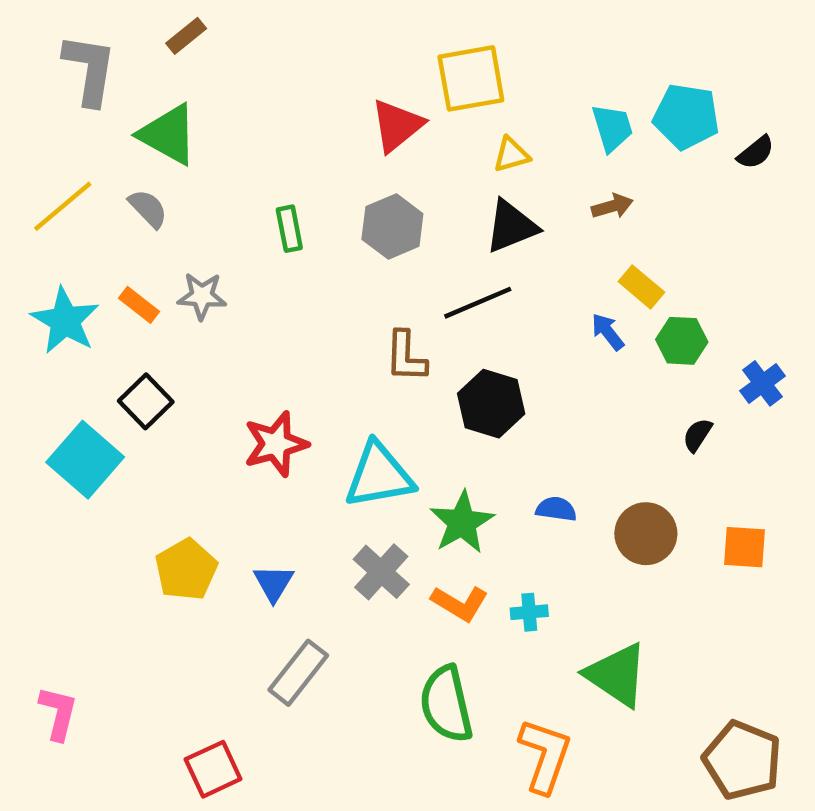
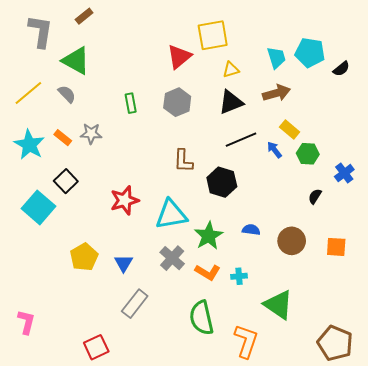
brown arrow: (612, 206) -> (276, 93), size x1.5
black line: (478, 303) -> (241, 140), moved

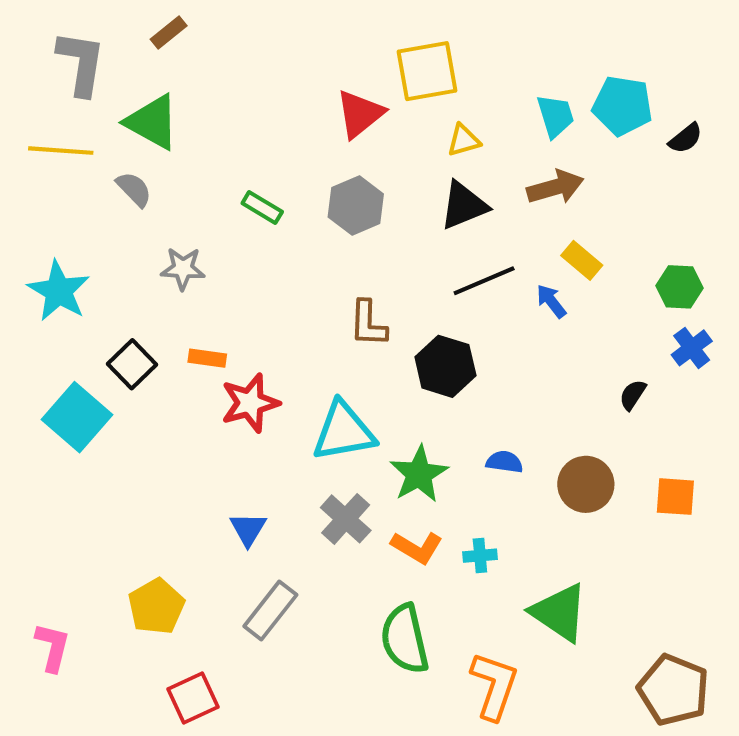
yellow line: (28, 93) -> (61, 151), moved, turned 44
green rectangle: (131, 103) -> (262, 208), turned -48
orange rectangle: (63, 138) -> (207, 358), moved, turned -30
green hexagon: (308, 154) -> (679, 287), moved
yellow pentagon: (84, 257) -> (156, 606), moved

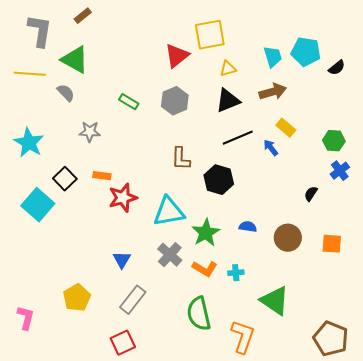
red square: (193, 698) -> (123, 343), moved

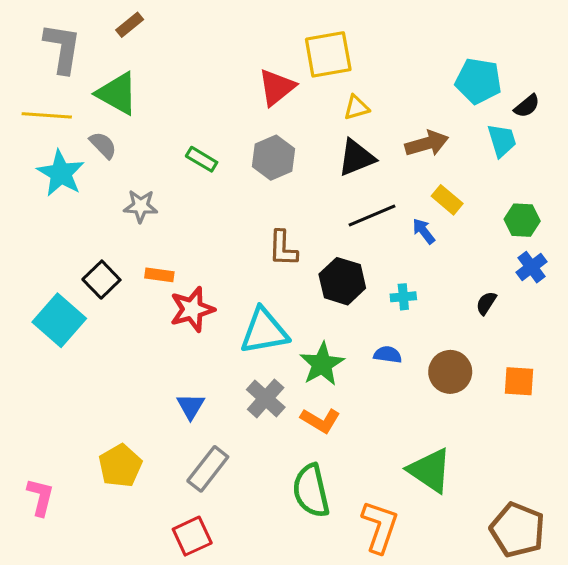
cyan trapezoid: (273, 57) -> (502, 140), moved
cyan star: (29, 143) -> (61, 173), moved
cyan cross: (236, 273) -> (403, 297), moved

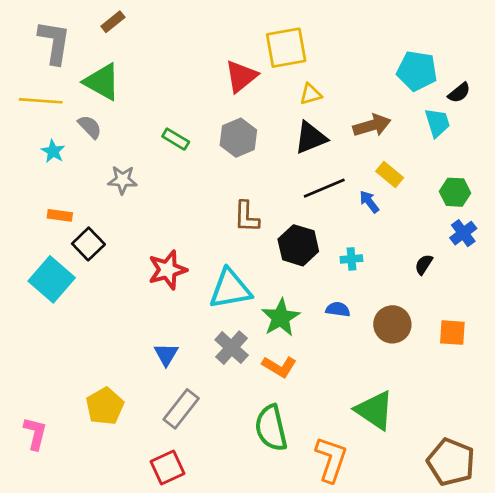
cyan star: (61, 173) -> (53, 151), size x0.6
orange rectangle: (159, 275) -> (60, 215), moved

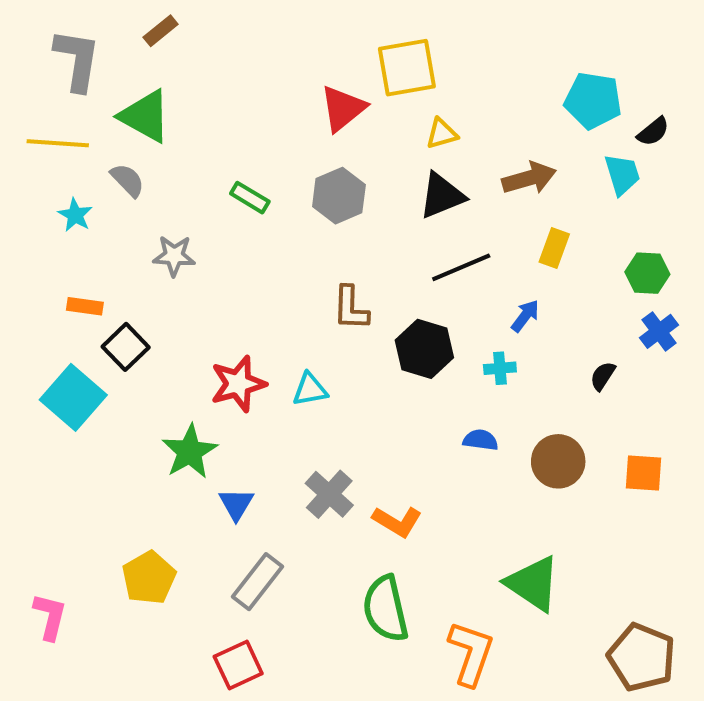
yellow rectangle: (390, 174) -> (554, 248), turned 70
blue arrow: (369, 202) -> (525, 316), moved, turned 75
cyan triangle: (230, 289) -> (310, 390), moved, size x0.6
green star: (281, 318) -> (190, 452), moved

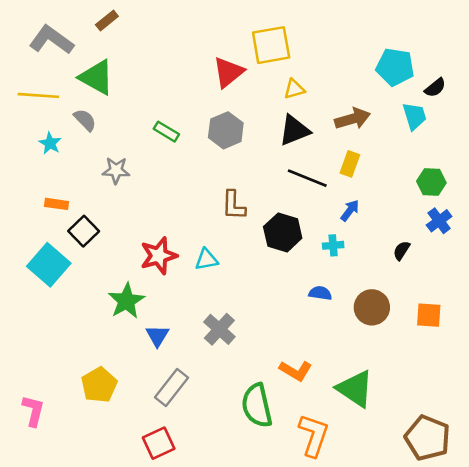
gray L-shape: (77, 60) -> (51, 40), turned -63
yellow rectangle: (554, 248) -> (350, 164), moved
black line: (461, 267) -> (307, 178), turned 45
orange L-shape: (397, 521) -> (296, 371), moved

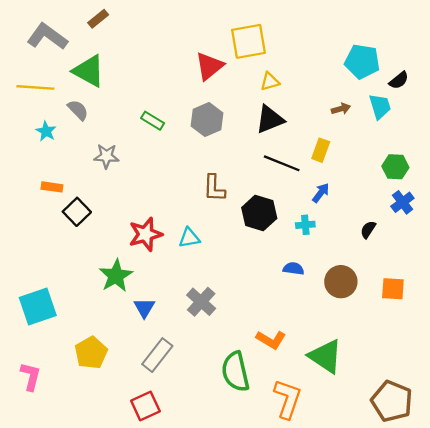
brown arrow: (352, 119) -> (341, 109), moved, size x0.6
cyan square: (49, 265) -> (38, 307), moved, turned 30

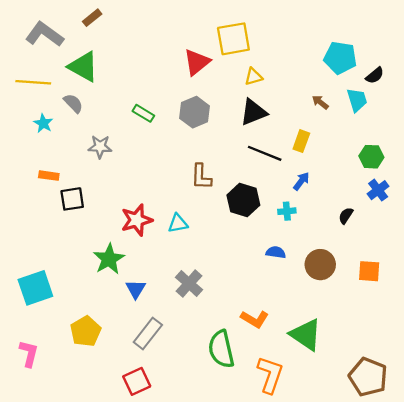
brown arrow: (341, 109) -> (320, 102), turned -126
black square: (77, 212) -> (72, 199), turned 35

